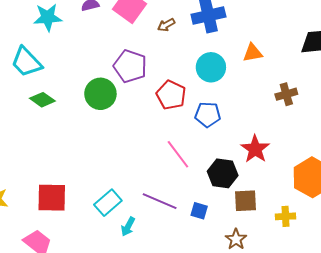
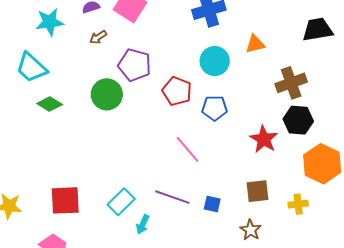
brown arrow: (166, 25) -> (98, 37), moved
brown cross: (286, 94) -> (291, 83), size x1.4
black hexagon: (223, 173) -> (298, 120), moved

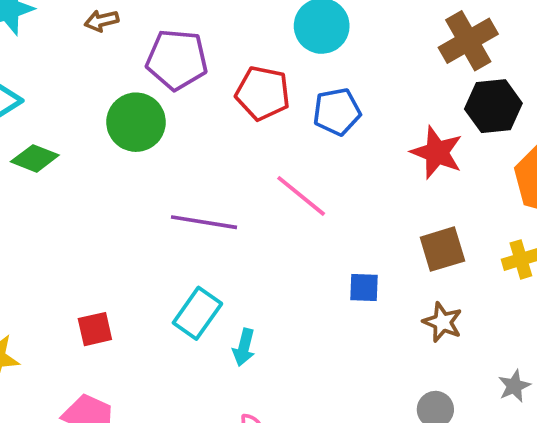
brown arrow: (98, 37) -> (102, 21), turned 30
purple line: (172, 197) -> (204, 222), moved
red square: (65, 200) -> (95, 329), size x0.6

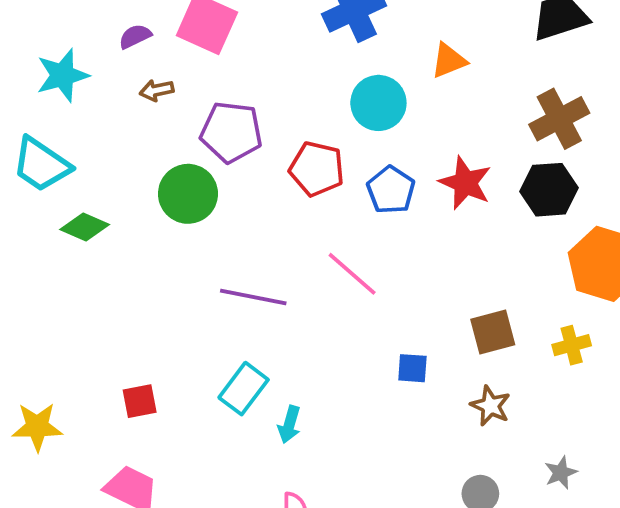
brown cross: (468, 41) -> (559, 119), moved
blue pentagon: (337, 112) -> (391, 190), turned -30
red star: (437, 152) -> (465, 183), moved

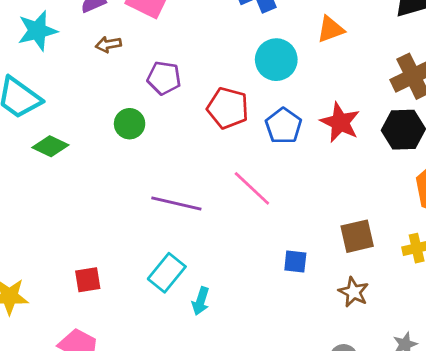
purple pentagon: (231, 132) -> (164, 78), size x0.7
green circle: (188, 194) -> (130, 124), size x0.7

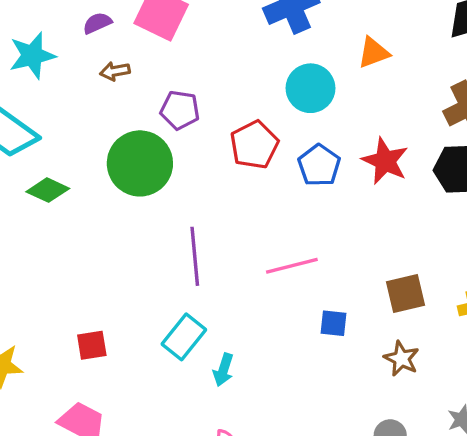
red pentagon: (228, 108) -> (254, 145), turned 30
green circle: (130, 124) -> (140, 163), size x1.8
pink line: (252, 188) -> (292, 266), moved, turned -57
purple line: (176, 204) -> (195, 256), turned 72

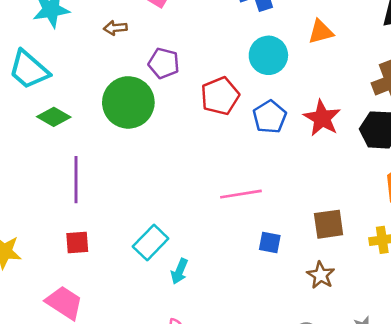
purple line: (195, 256) -> (76, 180), moved

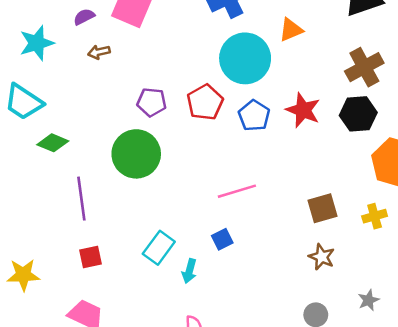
cyan circle: (268, 55) -> (245, 58), size x1.4
purple pentagon: (164, 63) -> (152, 102), moved
green circle: (128, 102) -> (136, 154), moved
blue square: (270, 242) -> (222, 239), moved, turned -30

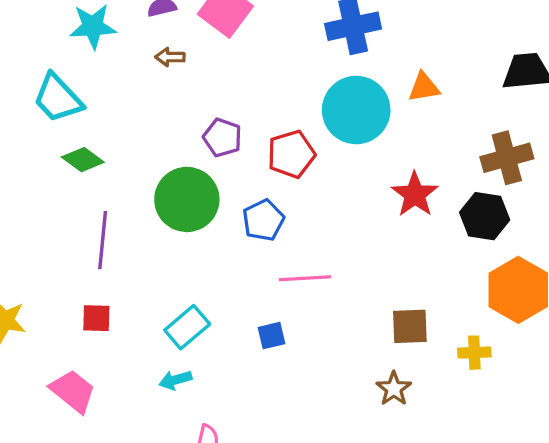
blue pentagon: (254, 116) -> (263, 220), moved
cyan arrow: (189, 271) -> (175, 380), moved, turned 45

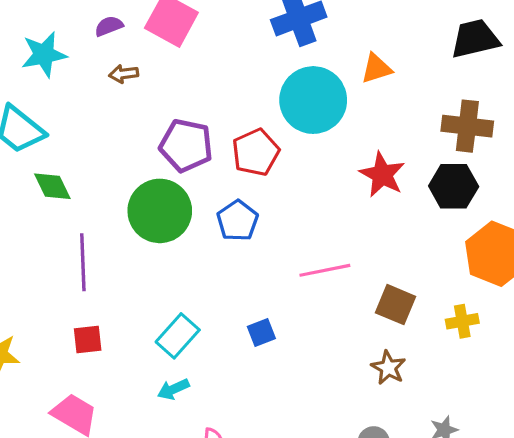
purple pentagon: (222, 138) -> (186, 145), size x1.4
brown cross: (507, 158) -> (467, 126), turned 30
green diamond: (83, 160) -> (52, 186), turned 36
pink line: (305, 278) -> (325, 270), moved
brown square: (410, 326) -> (396, 305), turned 33

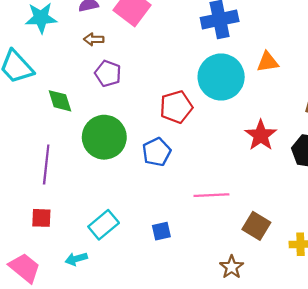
purple pentagon: (186, 145) -> (108, 74), moved, size x0.7
green diamond: (52, 186) -> (60, 101), moved
brown star: (388, 368) -> (232, 267), moved
cyan arrow: (173, 389) -> (76, 259), moved

